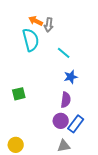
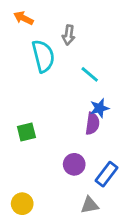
orange arrow: (36, 21) -> (24, 18), moved
purple semicircle: (66, 100) -> (92, 124), moved
purple circle: (61, 121) -> (74, 164), moved

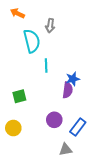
cyan line: (90, 74) -> (46, 66), moved, turned 48
yellow circle: (22, 204) -> (13, 128), moved

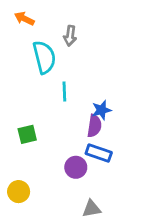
blue rectangle: (78, 127) -> (99, 153), moved, turned 72
yellow circle: (13, 128) -> (19, 192), moved

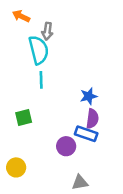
gray arrow: (70, 36) -> (47, 31), moved
cyan line: (64, 91) -> (41, 80), moved
purple semicircle: (94, 126) -> (92, 119), moved

